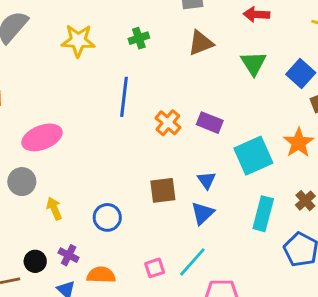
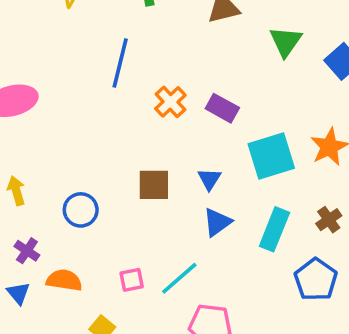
blue triangle: (203, 213) -> (217, 222), moved

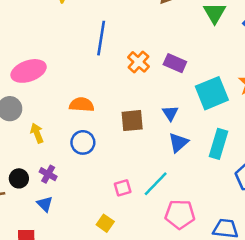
orange semicircle: (64, 280) -> (82, 105), moved

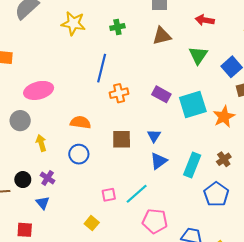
orange cross: (139, 62) -> (119, 93), moved, turned 30
cyan square: (212, 93) -> (193, 104), moved

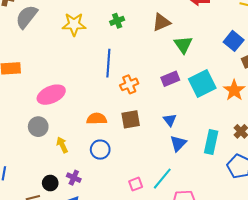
green triangle: (198, 55) -> (183, 45), moved
purple rectangle: (161, 94) -> (170, 79), turned -42
brown square: (122, 139) -> (131, 119), moved

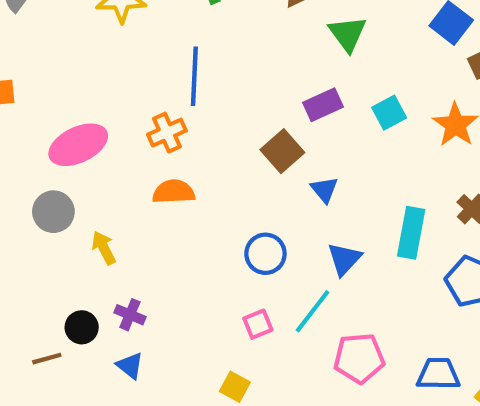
cyan square: (202, 83) -> (389, 113), size x0.6
orange cross: (129, 84) -> (167, 133), moved
brown square: (131, 119) -> (282, 151), moved, turned -30
blue triangle: (178, 143) -> (344, 259), moved
blue circle: (100, 150) -> (265, 254), moved

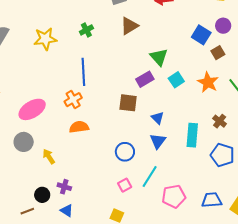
green triangle: (348, 34) -> (159, 57), moved
brown square: (282, 151) -> (128, 103), turned -36
blue triangle: (324, 190) -> (157, 118), moved
blue triangle: (344, 259) -> (158, 141), moved

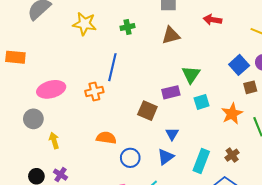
orange semicircle: (79, 127) -> (106, 138), moved

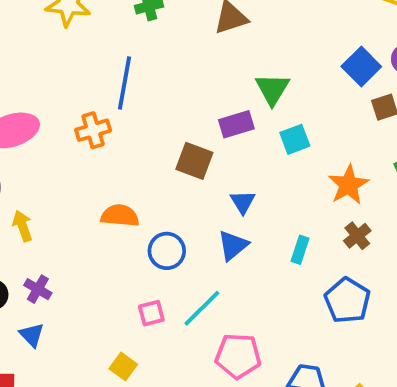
orange star: (232, 114) -> (348, 185), moved
cyan rectangle: (201, 161) -> (300, 250), size x0.6

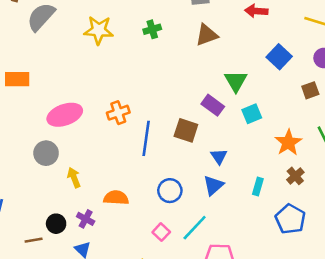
blue square: (361, 66) -> (279, 57), moved
blue line: (124, 83) -> (146, 138), moved
purple rectangle: (236, 124) -> (213, 105), turned 55
orange semicircle: (120, 216) -> (116, 198), moved
pink square: (151, 313) -> (161, 232), turned -30

